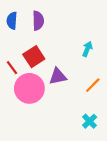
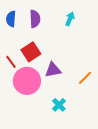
cyan arrow: (87, 49) -> (70, 19), moved
cyan cross: (90, 121) -> (59, 105), moved

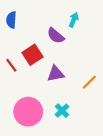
purple semicircle: (35, 19) -> (56, 36), moved, turned 132
pink circle: (27, 81) -> (28, 112), moved

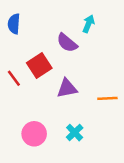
orange line: (89, 82) -> (107, 98), turned 42
pink circle: (28, 112) -> (34, 134), size x0.7

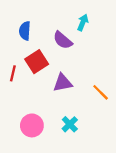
blue semicircle: (14, 24) -> (25, 31), moved
red line: (14, 78) -> (13, 73), turned 49
orange line: (107, 98) -> (101, 92), turned 48

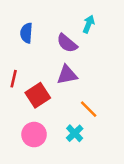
red square: (37, 62) -> (38, 95), moved
purple triangle: (63, 83) -> (67, 75), moved
orange line: (101, 92) -> (89, 109), moved

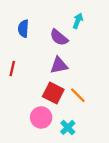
red square: (38, 95) -> (53, 93), moved, turned -30
cyan cross: (75, 133) -> (68, 127), moved
pink circle: (34, 135) -> (41, 117), moved

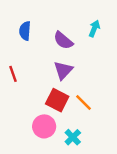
cyan arrow: (78, 21) -> (94, 28), moved
purple triangle: (59, 65) -> (63, 70), turned -36
red line: (12, 69) -> (13, 74), turned -32

